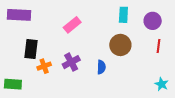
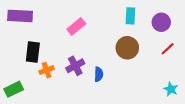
red line: (159, 46) -> (168, 49), turned 40
blue semicircle: (101, 67) -> (99, 74), moved
green rectangle: (13, 84) -> (14, 89), turned -30

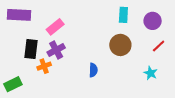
pink rectangle: (76, 27) -> (55, 27), moved
purple cross: (75, 66) -> (56, 50), moved
cyan star: (171, 89) -> (151, 73), moved

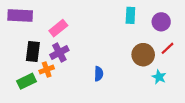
brown circle: (120, 45) -> (143, 55), moved
green rectangle: (13, 84) -> (27, 81), moved

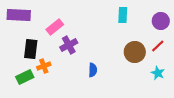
purple circle: (161, 22) -> (161, 21), moved
purple cross: (59, 53) -> (69, 45), moved
cyan star: (159, 77) -> (158, 73), moved

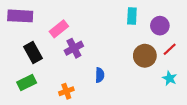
purple circle: (161, 21) -> (160, 26), moved
black rectangle: (31, 49) -> (33, 52), turned -36
orange cross: (44, 66) -> (66, 91), moved

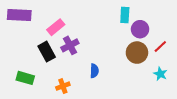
purple circle: (160, 26) -> (140, 29), moved
black rectangle: (33, 52) -> (47, 52), moved
green rectangle: (27, 83) -> (25, 78), turned 42

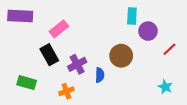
purple cross: (70, 45) -> (77, 64), moved
brown circle: (137, 53) -> (121, 56), moved
cyan star: (160, 74) -> (165, 87), moved

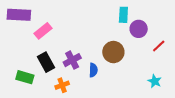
pink rectangle: (59, 29) -> (43, 31), moved
black rectangle: (49, 55) -> (46, 62), moved

